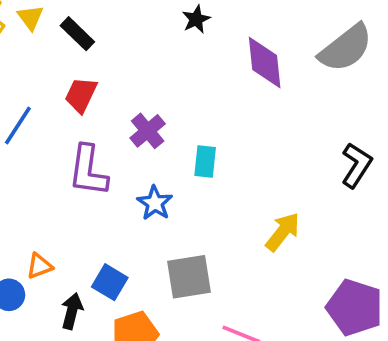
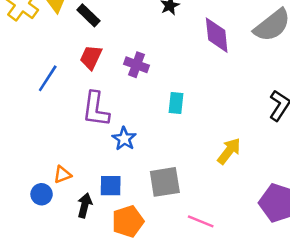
purple cross: (148, 131) -> (137, 65), moved, turned -30
blue star: (155, 203) -> (124, 139), moved
blue square: (110, 282) -> (111, 186), turned -30

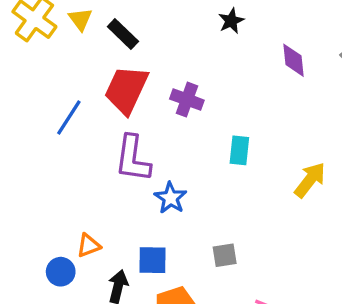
purple diamond: (217, 35) -> (293, 60), size x0.7
red trapezoid: (91, 57) -> (126, 90), size x1.5
yellow arrow: (229, 151) -> (310, 180), moved
gray square: (165, 182) -> (225, 255), size x0.6

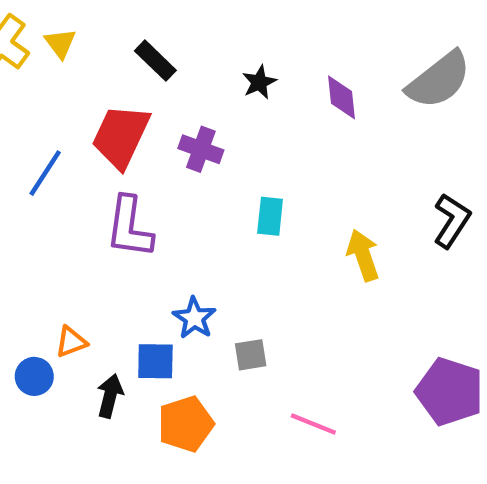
black star: (231, 21) -> (259, 82), moved
black rectangle: (123, 34) -> (155, 61), moved
yellow arrow: (310, 180) -> (363, 255), turned -57
blue star: (171, 198) -> (194, 318), moved

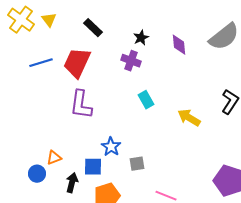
purple cross: (201, 149) -> (131, 61), moved
blue line: (45, 173) -> (41, 63), moved, turned 40
cyan rectangle: (270, 216) -> (146, 100), turned -36
yellow arrow: (363, 255) -> (189, 118), turned -40

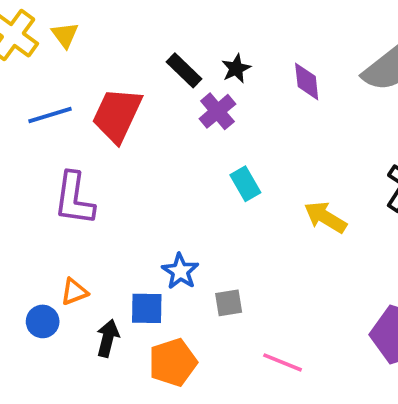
black rectangle: (93, 28) -> (184, 70), moved
purple cross: (131, 61) -> (217, 111), turned 30
purple L-shape: (81, 105) -> (74, 199), moved

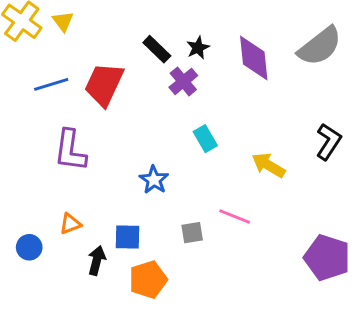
purple diamond: (307, 82) -> (254, 58), size x1.5
blue star: (180, 271) -> (154, 180), moved
blue circle: (43, 321) -> (29, 247), moved
pink line: (283, 362) -> (235, 216), moved

